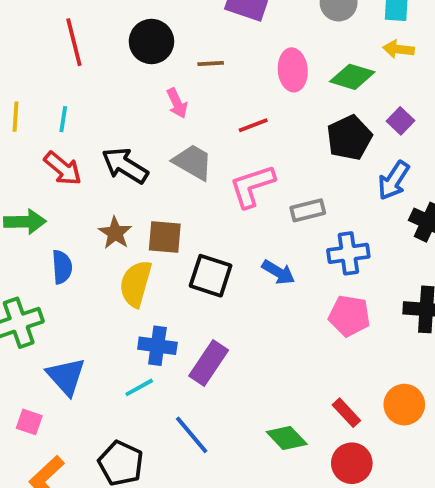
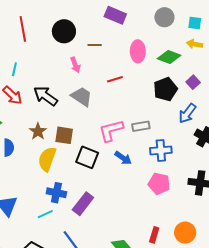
pink L-shape: (252, 186) -> (111, 130), moved
red rectangle: (346, 413) -> (154, 235), turned 56

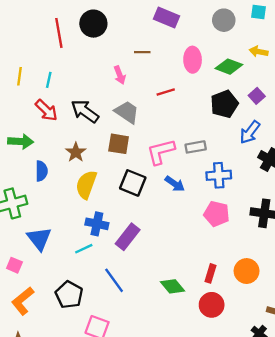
cyan square: (195, 23) -> (258, 12), moved
black circle: (64, 31) -> (93, 24), moved
brown square: (64, 135) -> (119, 144), moved

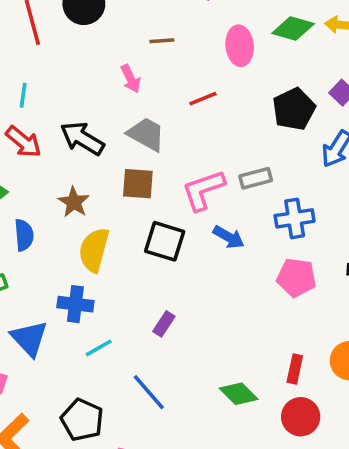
green diamond: (229, 67) -> (293, 29), moved
blue cross: (97, 224) -> (75, 304), moved
purple rectangle: (128, 237) -> (164, 324), size x0.6

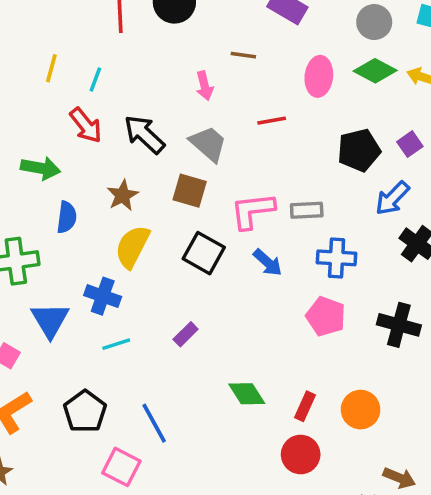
blue line: (149, 392) -> (154, 423), moved
green diamond: (239, 394) -> (247, 394), moved

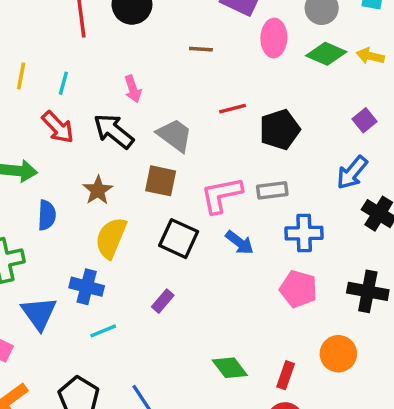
pink ellipse: (319, 76) -> (274, 38), moved
pink arrow: (205, 86) -> (133, 89), moved
black pentagon: (359, 150) -> (280, 130), moved
purple rectangle: (186, 334) -> (163, 301), moved
orange circle: (361, 410) -> (338, 354), moved

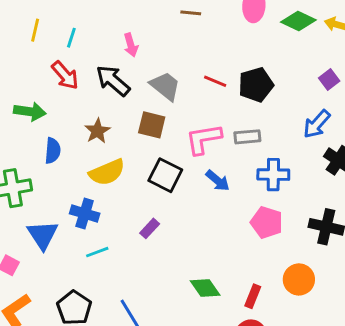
red line: (233, 109) -> (215, 81), moved, turned 35
yellow semicircle: (111, 238) -> (107, 172), turned -138

